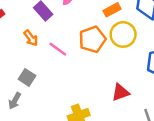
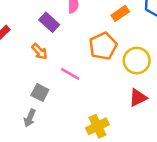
yellow circle: (123, 34) -> (137, 61), moved
pink line: (58, 49) -> (70, 74), moved

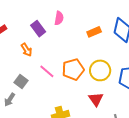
orange pentagon: (103, 46) -> (73, 69), moved
red triangle: (138, 98) -> (96, 99), turned -49

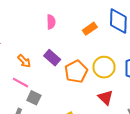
purple rectangle: (38, 29) -> (52, 58), moved
pink line: (47, 71) -> (20, 83), moved
gray square: (21, 81) -> (34, 98), moved

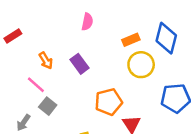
yellow circle: (104, 67) -> (141, 65), moved
orange pentagon: (76, 72) -> (109, 102), moved

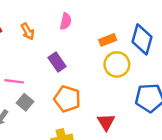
orange arrow: (46, 61) -> (28, 31), moved
pink line: (36, 85) -> (14, 81), turned -36
orange pentagon: (109, 102) -> (67, 99), moved, turned 30

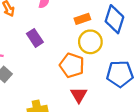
orange pentagon: (67, 99) -> (72, 65), moved

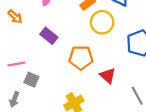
orange pentagon: (72, 65) -> (81, 58), moved

